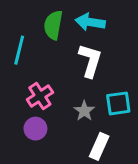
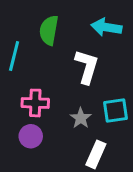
cyan arrow: (90, 22) -> (106, 27), moved
pink cross: (40, 96) -> (35, 103), turned 35

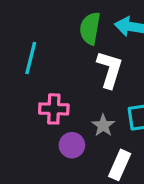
green semicircle: (49, 30) -> (90, 28), moved
purple circle: (31, 136) -> (72, 145), moved

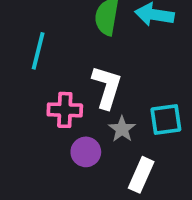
white L-shape: (110, 69) -> (107, 87), moved

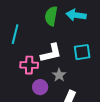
white L-shape: (107, 87) -> (51, 53), turned 60
cyan square: (166, 119) -> (82, 52), moved

